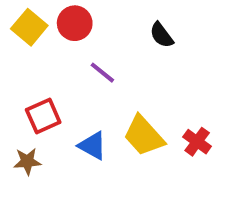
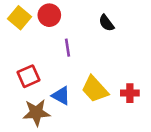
purple line: (102, 73) -> (68, 48), turned 42
red cross: (197, 142) -> (130, 93), turned -36
brown star: (27, 161) -> (36, 113), moved, size x1.5

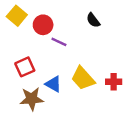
red circle: (49, 15) -> (43, 25), moved
purple line: (68, 48) -> (59, 42), turned -56

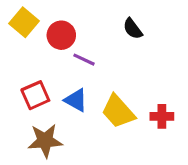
blue triangle: (53, 84) -> (76, 100), moved

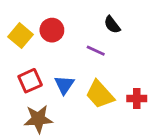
yellow square: (24, 22) -> (20, 36), moved
purple line: (84, 60) -> (96, 51), moved
blue triangle: (76, 100) -> (64, 85), turned 35

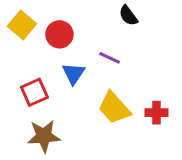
black semicircle: (112, 25) -> (128, 16), moved
yellow square: (20, 36) -> (22, 25), moved
blue triangle: (64, 85) -> (74, 73), moved

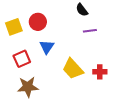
yellow square: (22, 25) -> (14, 27), moved, turned 30
purple line: (110, 58) -> (90, 31), moved, turned -32

